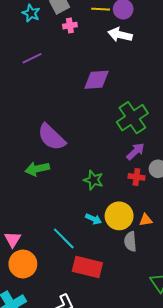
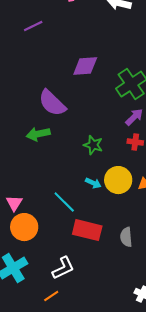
purple diamond: (97, 80) -> (85, 66), moved
gray semicircle: (130, 241) -> (126, 237), moved

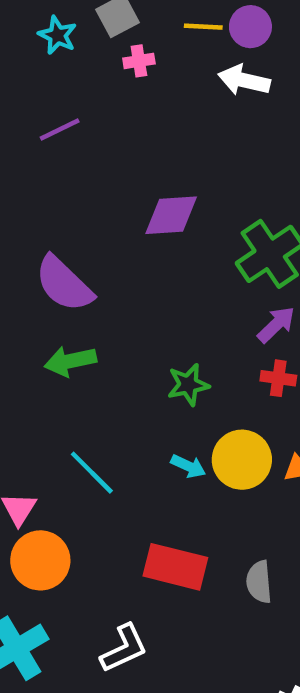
purple semicircle: (52, 103) -> (64, 284), moved
green star: (93, 145) -> (188, 385), turned -30
cyan line: (64, 202) -> (92, 473), moved

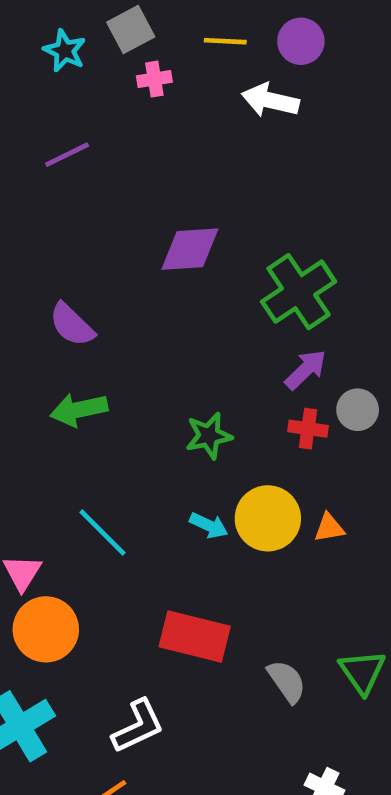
purple circle: (250, 27) -> (301, 41), moved
purple semicircle: (64, 284) -> (72, 325), size x0.7
gray semicircle: (259, 582) -> (287, 681), moved, turned 150

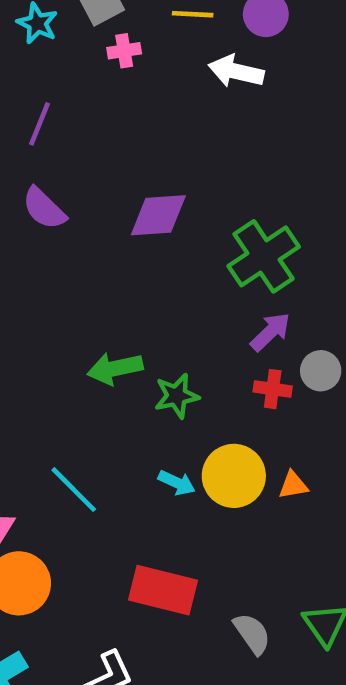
purple line: (67, 155) -> (40, 124), turned -42
purple semicircle: (72, 325) -> (44, 208), moved
green arrow: (79, 410) -> (115, 368), moved

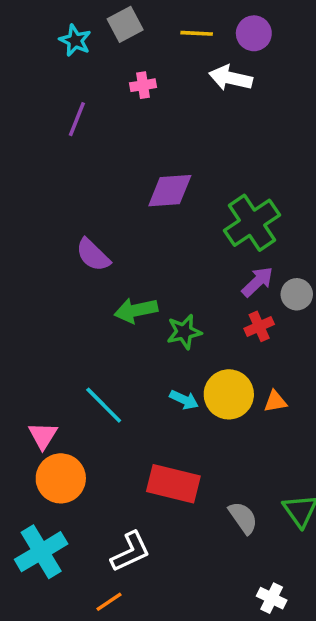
pink cross: (124, 51) -> (143, 85), moved
purple semicircle: (44, 208) -> (93, 255), moved
gray circle: (321, 371) -> (297, 294), moved
red cross: (273, 389) -> (259, 326), turned -32

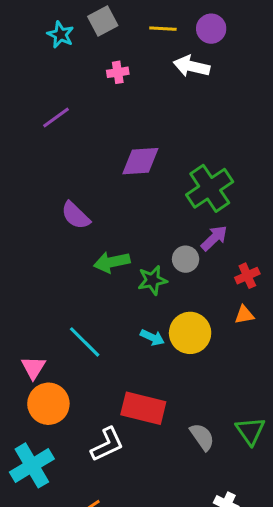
purple line: (77, 119) -> (56, 118), moved, turned 32
gray circle: (297, 294) -> (186, 259), moved
red cross: (259, 326) -> (247, 276), moved
orange triangle: (275, 402) -> (244, 315), moved
white L-shape: (130, 552) -> (107, 444), moved

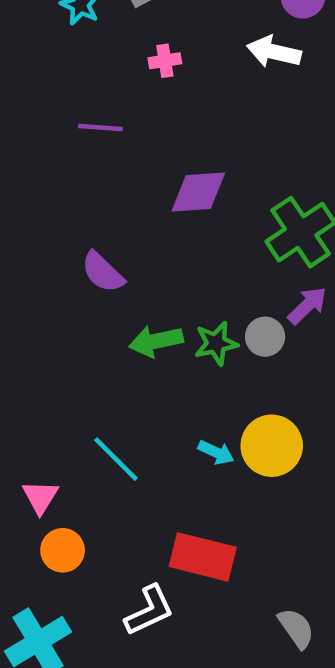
purple line: (56, 118) -> (100, 128), moved, turned 40
green star: (152, 280) -> (216, 343), moved
orange circle: (48, 404) -> (63, 550), size x0.7
gray semicircle: (202, 437) -> (296, 628), moved

